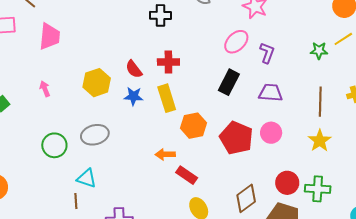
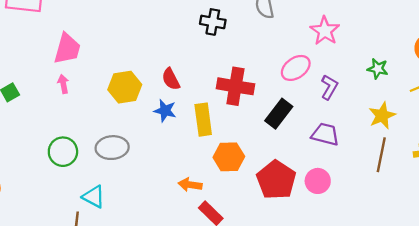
pink trapezoid: (50, 36) -> (67, 49), moved
green star: (319, 51) -> (378, 69), moved
red cross: (168, 62) -> (235, 86), moved, size x1.4
yellow star: (320, 141) -> (382, 116), moved

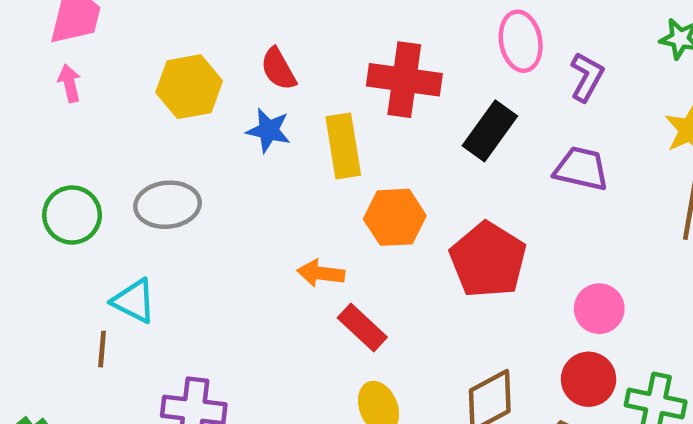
pink ellipse: (296, 68) -> (521, 41), turned -64
pink circle: (318, 181) -> (599, 309), moved

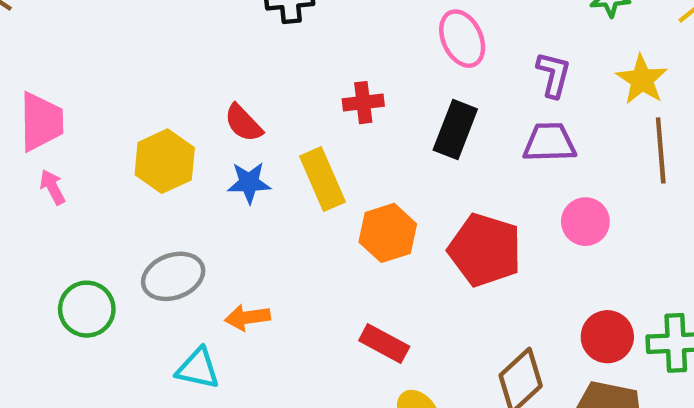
purple L-shape: (587, 77) -> (554, 75), moved
red cross: (404, 80) -> (363, 103), size x0.6
orange arrow: (321, 273) -> (247, 317), moved
cyan triangle: (134, 301) -> (198, 369), moved
pink circle: (599, 309) -> (585, 222), moved

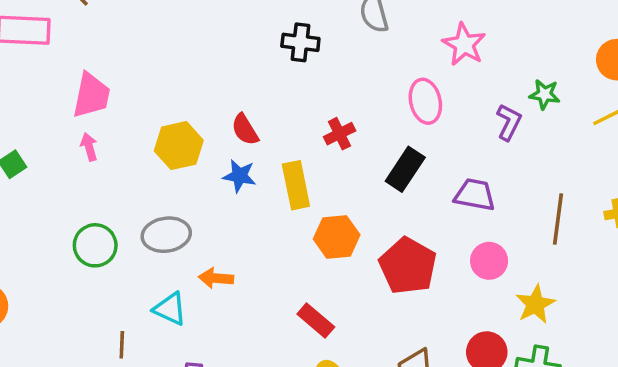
purple L-shape: (554, 75) -> (509, 122), moved
yellow star: (642, 80) -> (535, 304), moved
red cross: (363, 103) -> (340, 134), turned -32

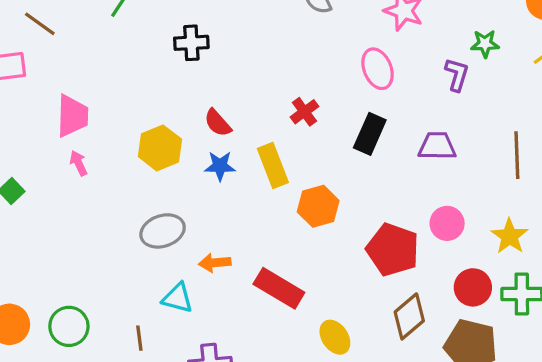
black cross: (300, 42) -> (191, 43), moved
green circle: (95, 245) -> (69, 326), moved
pink circle: (489, 261) -> (447, 223), moved
red pentagon: (408, 266) -> (393, 250), moved
red rectangle: (316, 320) -> (279, 288), moved, size x1.4

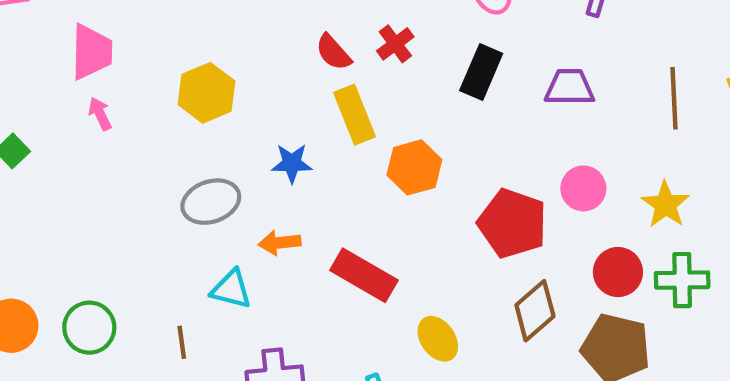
red semicircle: (218, 123) -> (333, 52), moved
blue star: (220, 166) -> (292, 163), moved

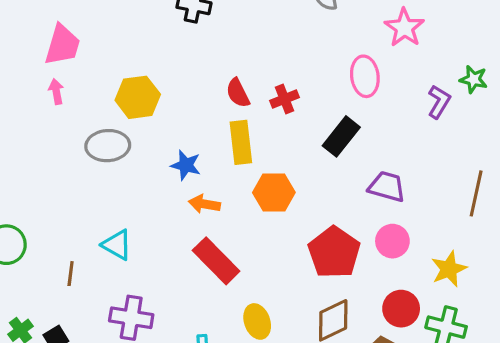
purple trapezoid: (570, 87) -> (387, 187), moved
gray ellipse: (211, 202) -> (108, 146), moved
orange arrow: (280, 243) -> (204, 204), moved

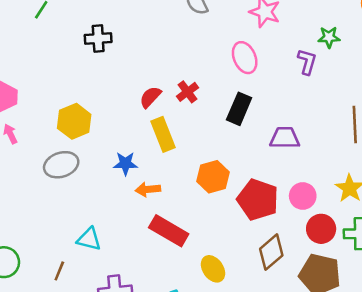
red semicircle: (238, 93) -> (150, 97), turned 85
orange hexagon: (274, 192) -> (213, 177), moved
pink circle: (392, 241) -> (303, 196), moved
brown line: (71, 274) -> (59, 271), turned 30

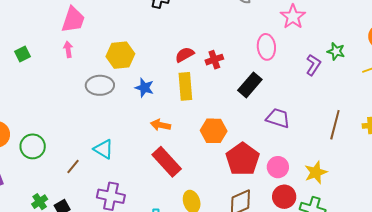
blue star: (125, 164) -> (144, 88), moved

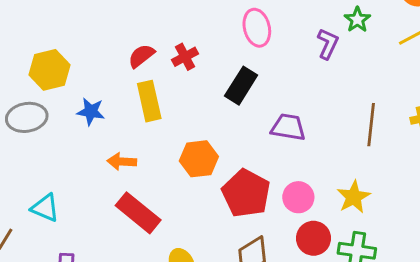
green star: (336, 51) -> (357, 20), turned 30

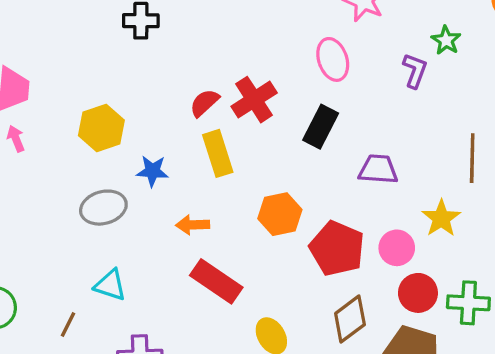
red cross: (185, 57) -> (254, 100), size x1.5
gray ellipse: (27, 117) -> (103, 208), moved
yellow star: (354, 197) -> (441, 218), moved

